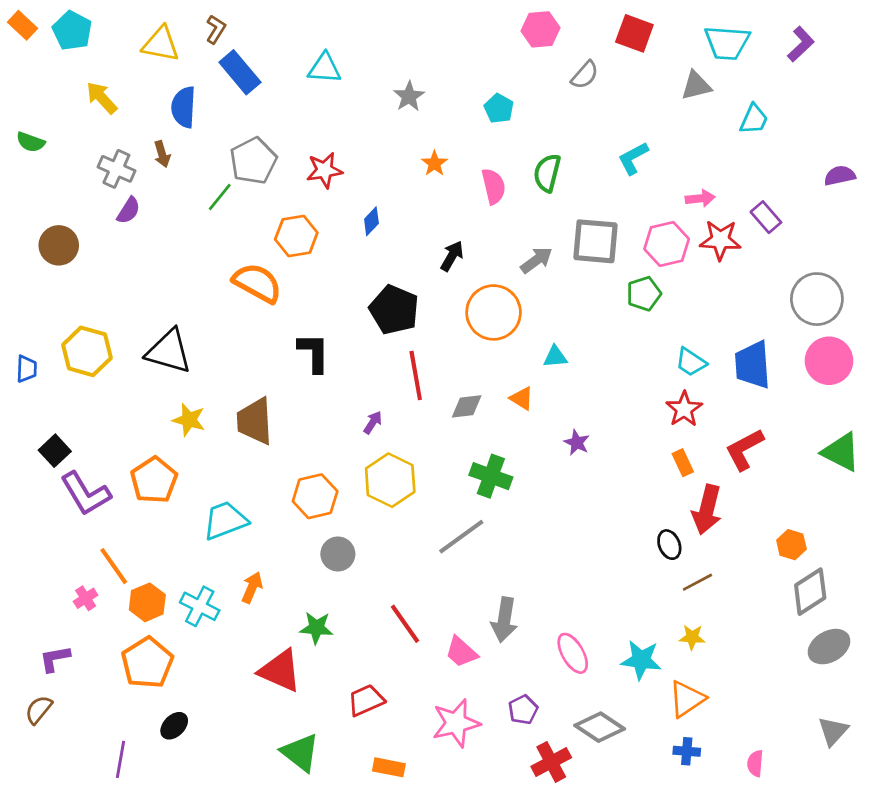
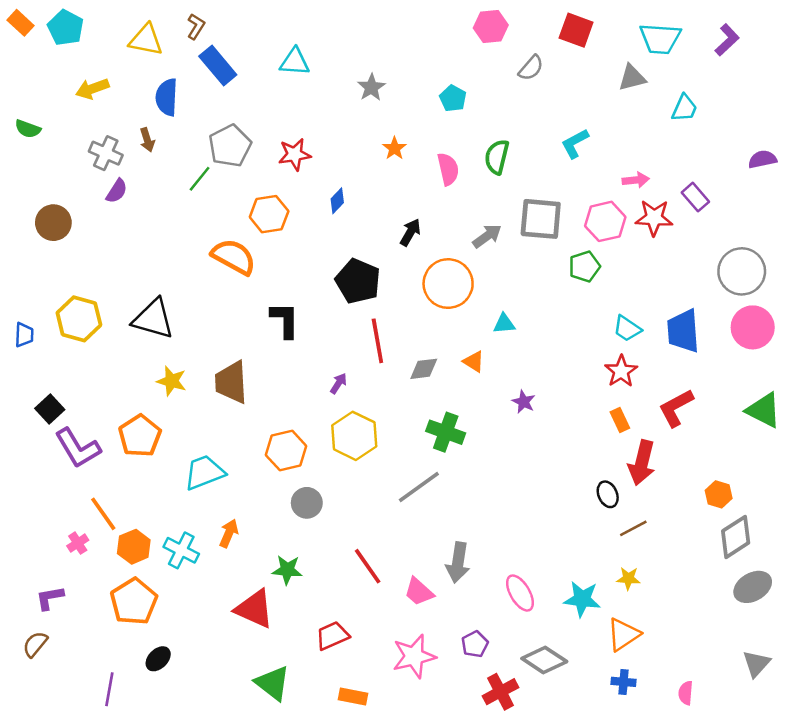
yellow arrow: (102, 98) -> (92, 89), turned -68

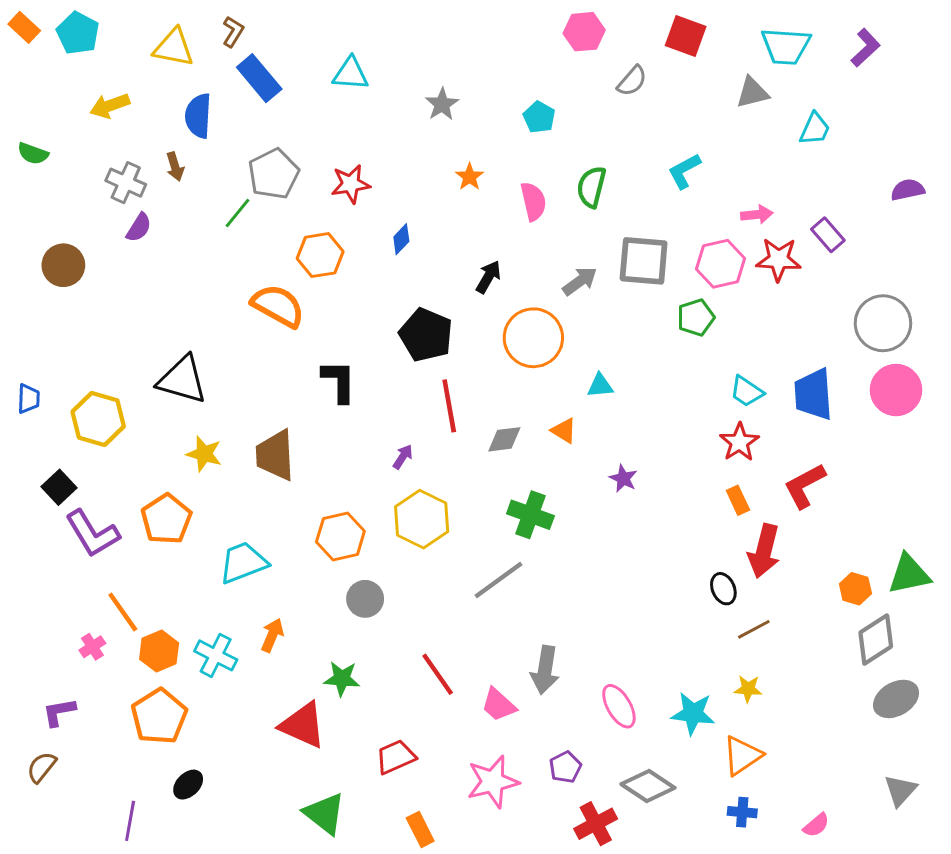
yellow hexagon: (79, 319) -> (98, 419), moved
green triangle: (764, 410) -> (909, 574), moved, turned -39
pink semicircle: (686, 693) -> (816, 825), turned -135
orange rectangle: (353, 697) -> (420, 830), turned 52

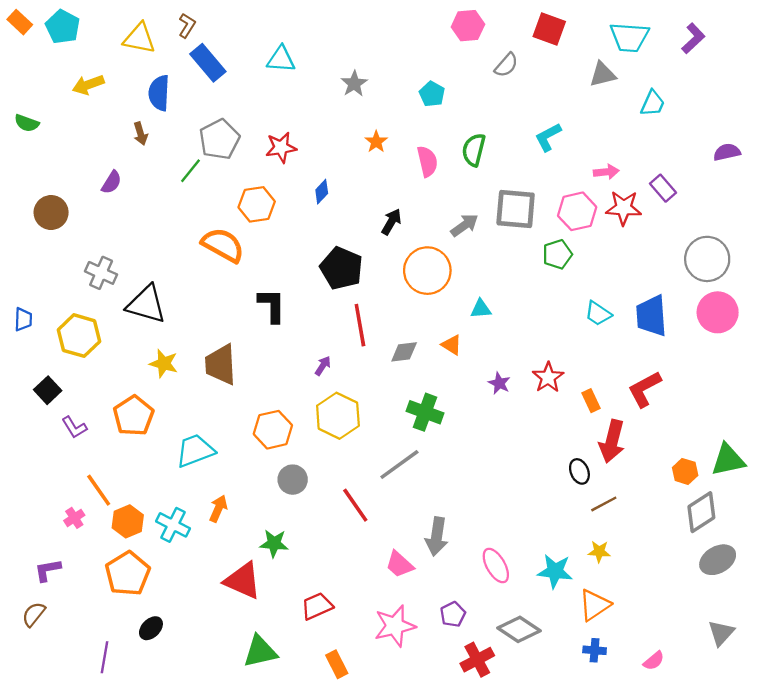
gray cross: (126, 183) -> (101, 273), moved
red star: (739, 442) -> (548, 377), moved
purple L-shape: (92, 534) -> (74, 427), size x0.6
red line: (438, 674) -> (355, 505), moved
green triangle: (324, 814) -> (260, 651), turned -51

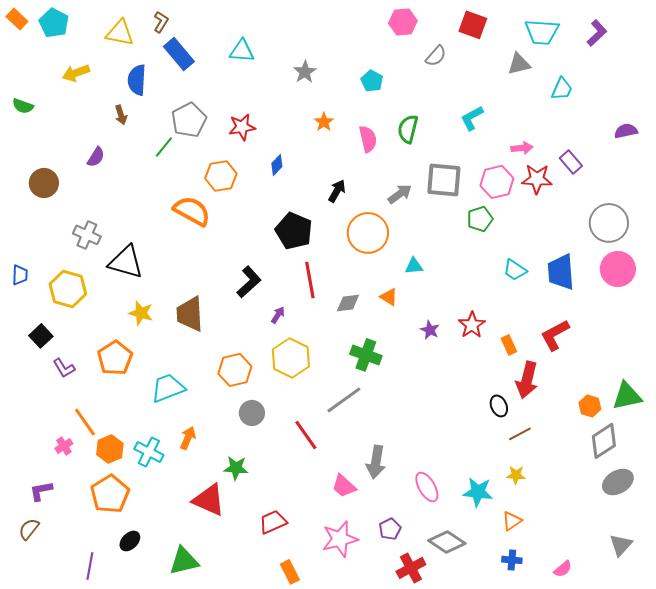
black L-shape: (272, 305) -> (249, 282), moved, turned 48
orange triangle: (595, 605) -> (512, 521), size x0.7
green triangle: (260, 651) -> (184, 561), moved

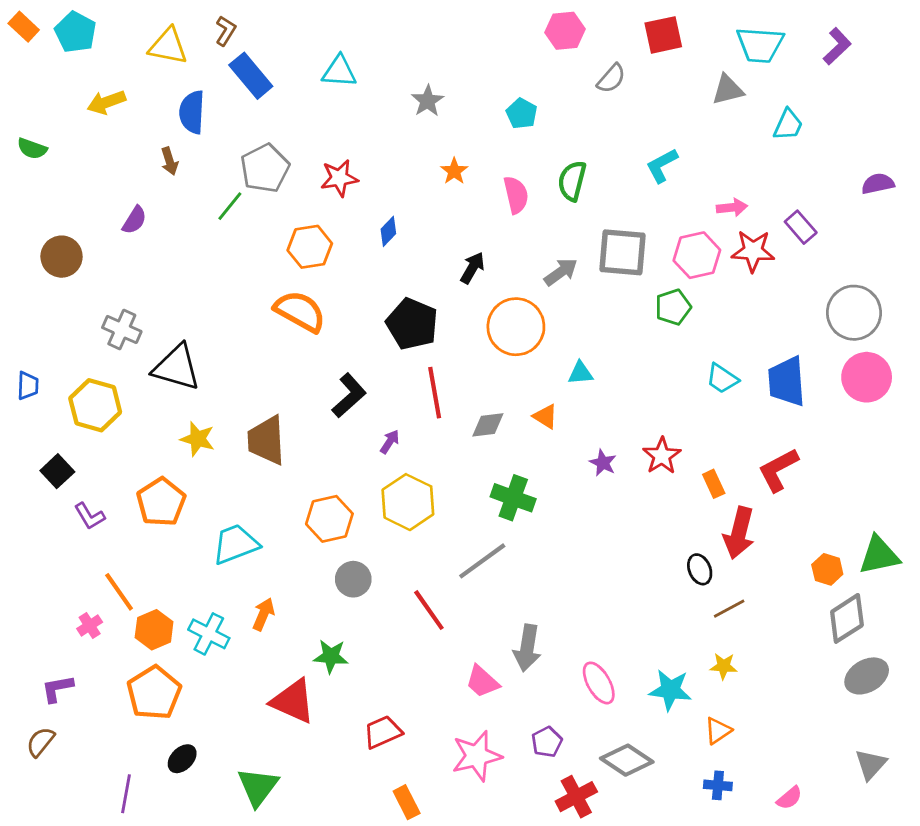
red square: (473, 25) -> (663, 35), turned -32
orange semicircle: (192, 211) -> (300, 311), moved
green triangle: (184, 561) -> (258, 787), turned -40

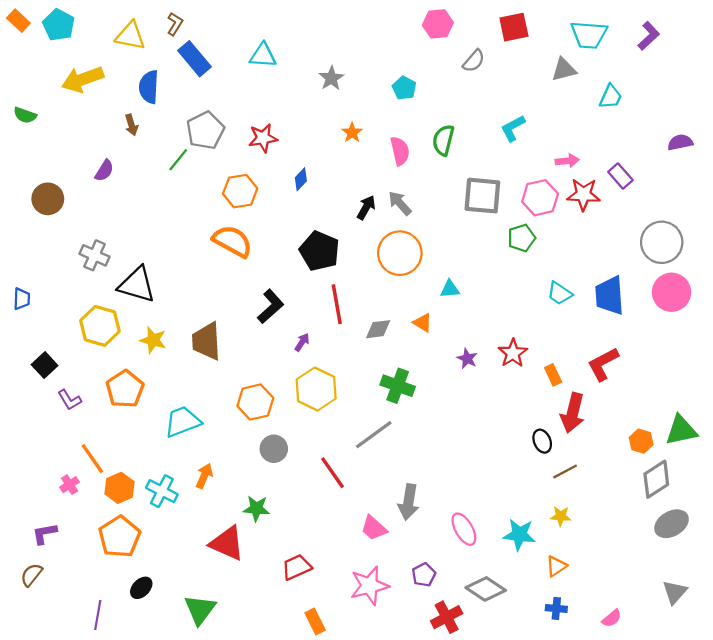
yellow arrow: (106, 102) -> (83, 79), size x1.4
gray arrow: (561, 272) -> (400, 203), moved, turned -96
yellow hexagon: (95, 405) -> (100, 326), moved

